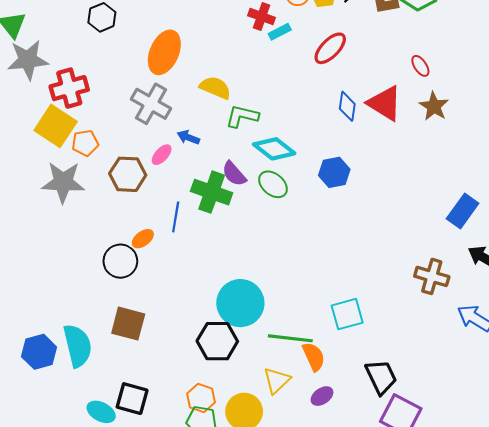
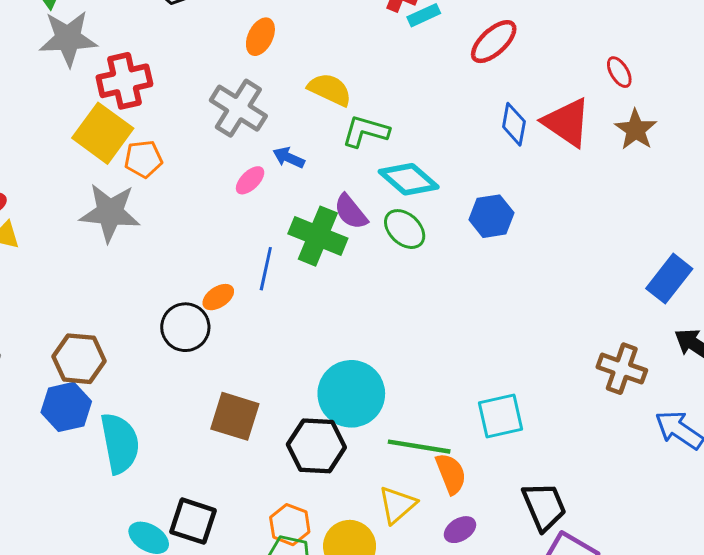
orange ellipse: (164, 52) -> (260, 37), size x0.6
brown hexagon: (128, 174) -> (79, 359), moved
brown square: (128, 324) -> (235, 416), moved
blue hexagon: (39, 352) -> (66, 407), moved

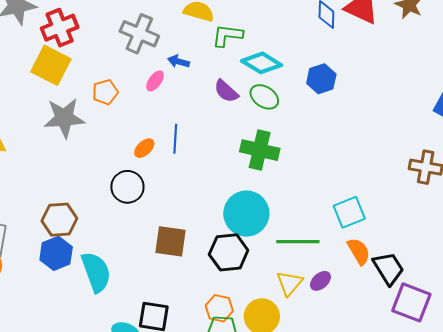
orange pentagon: (143, 159) -> (105, 92), moved
green cross: (318, 236) -> (260, 150), moved
orange ellipse: (218, 297) -> (144, 148), moved
orange semicircle: (451, 474) -> (359, 251), moved
purple ellipse: (460, 530) -> (320, 281), moved

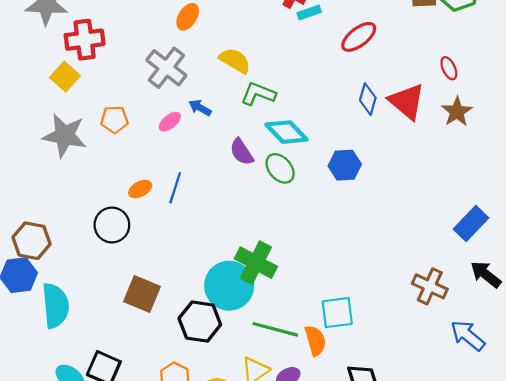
yellow square: (51, 65) -> (65, 77), size x0.7
green cross: (260, 150) -> (256, 263), moved
orange semicircle: (359, 251) -> (315, 341), moved

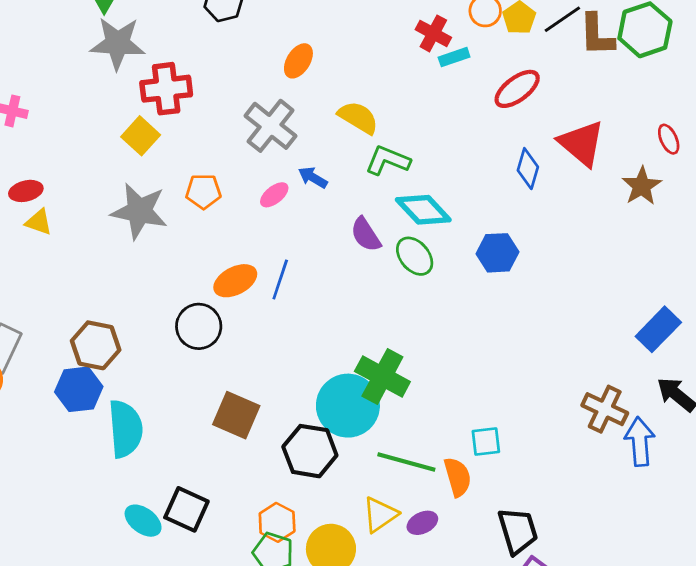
red ellipse: (449, 68) -> (669, 139), moved
red triangle: (407, 101) -> (581, 143), moved
orange ellipse: (140, 189) -> (235, 281), size x1.4
cyan square: (337, 313) -> (486, 441), size x0.7
blue arrow: (468, 336) -> (640, 442), moved, turned 45

